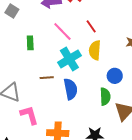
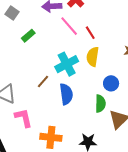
pink line: (62, 31) -> (69, 26), moved
green rectangle: (30, 43) -> (28, 36), moved, turned 48
brown line: (47, 78) -> (43, 81), turned -48

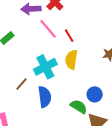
blue circle: (111, 83) -> (95, 94), moved
green semicircle: (100, 104) -> (79, 107), turned -60

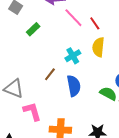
cyan cross: (45, 67) -> (73, 56), size x0.7

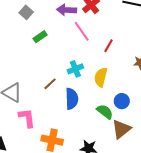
red line: (95, 23) -> (109, 46), moved, turned 56
yellow semicircle: (98, 47) -> (101, 77), moved

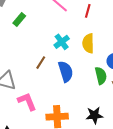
green semicircle: (105, 112) -> (101, 76), turned 54

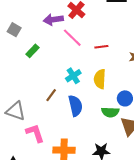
red line: (88, 11) -> (101, 47), turned 64
green semicircle: (101, 76) -> (110, 112), turned 102

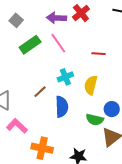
pink line: (72, 38) -> (58, 43), moved
green rectangle: (32, 51) -> (30, 45), size x1.5
pink L-shape: (35, 133) -> (17, 126), turned -40

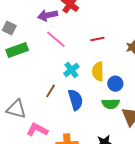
green rectangle: (30, 45) -> (17, 50), moved, turned 30
blue circle: (112, 109) -> (115, 84), moved

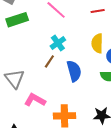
cyan cross: (71, 70) -> (58, 43), moved
gray triangle: (16, 109) -> (15, 79), turned 35

